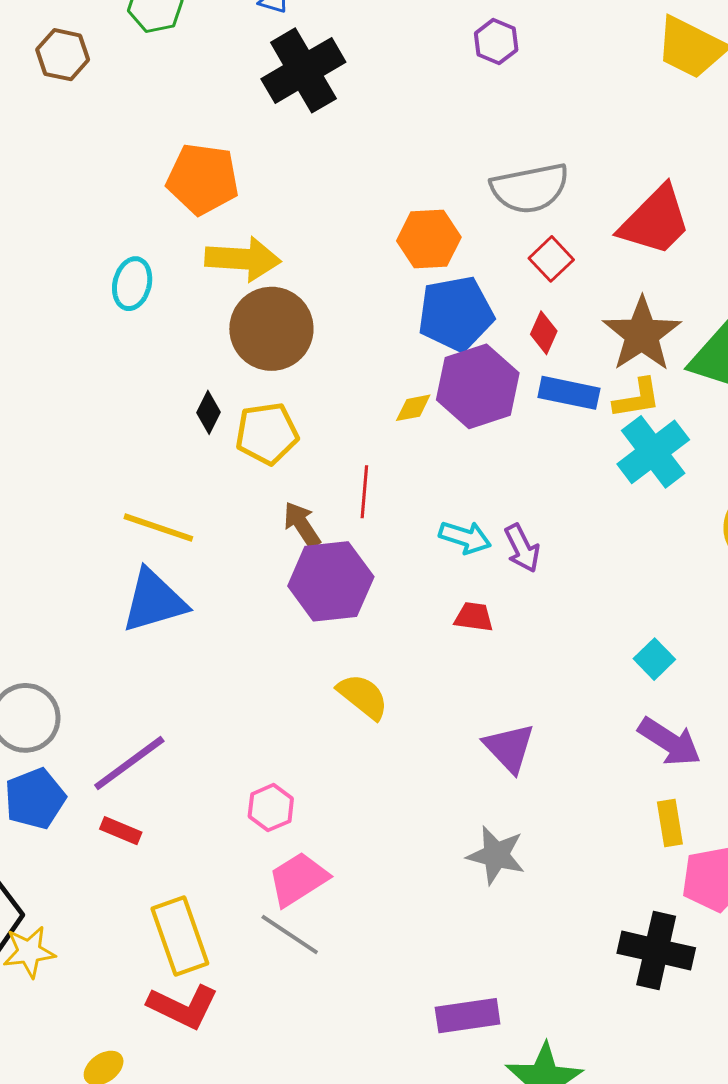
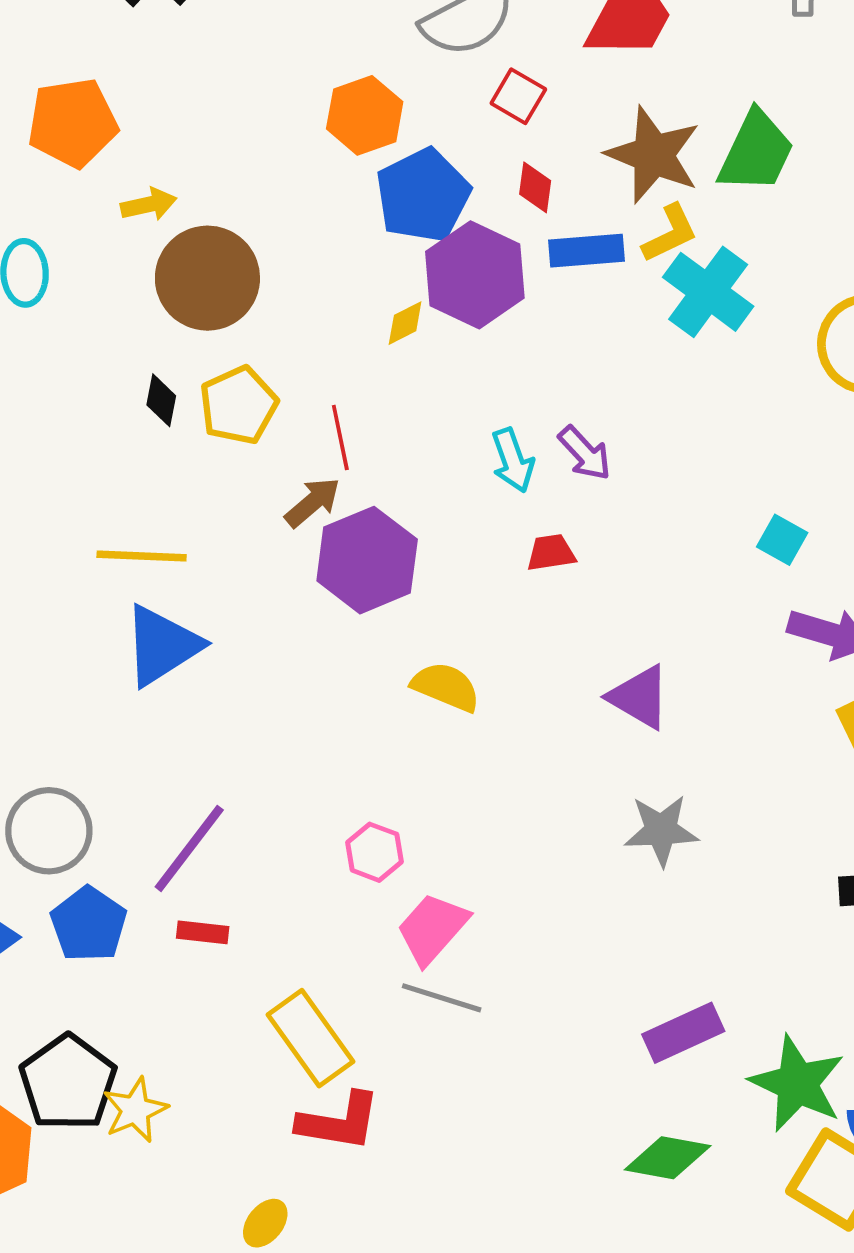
yellow arrow: (243, 259) -> (149, 204), size x0.6
red line: (364, 492) -> (340, 437), moved
brown arrow: (302, 525) -> (313, 502), turned 99
cyan arrow: (465, 537) -> (513, 460), turned 69

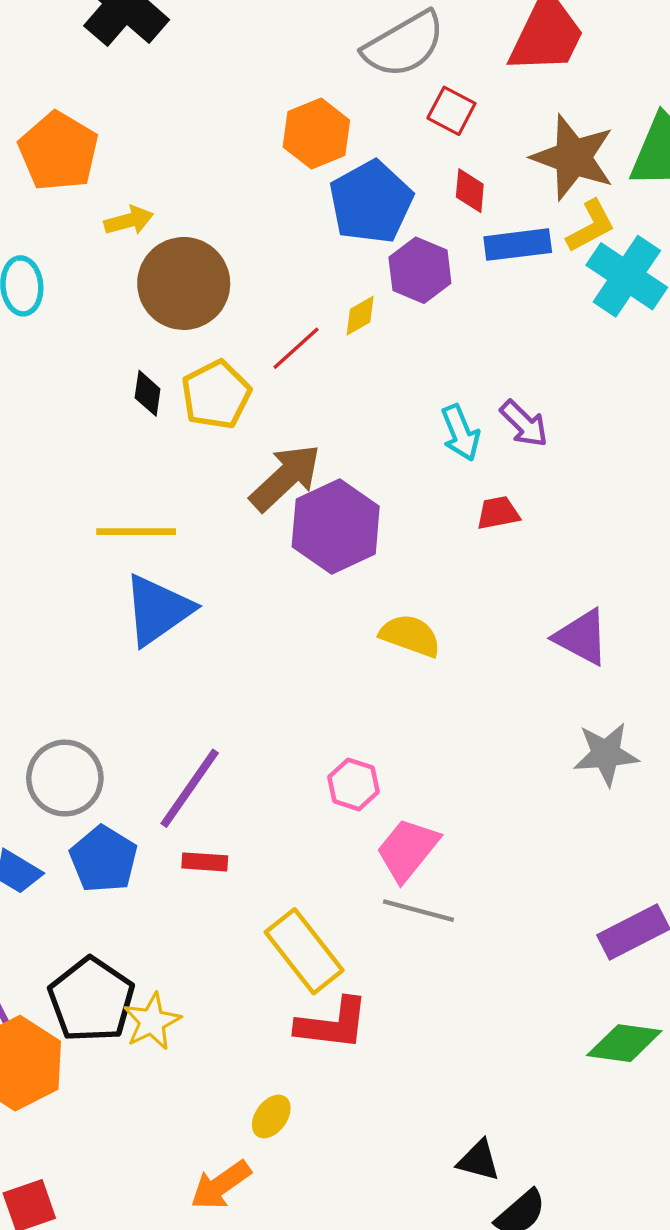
orange pentagon: (73, 123) -> (58, 151), turned -30
purple hexagon: (475, 275) -> (420, 270), size x0.7
red line: (340, 437) -> (296, 348), moved, turned 62
brown arrow: (313, 502) -> (285, 478), size x1.5

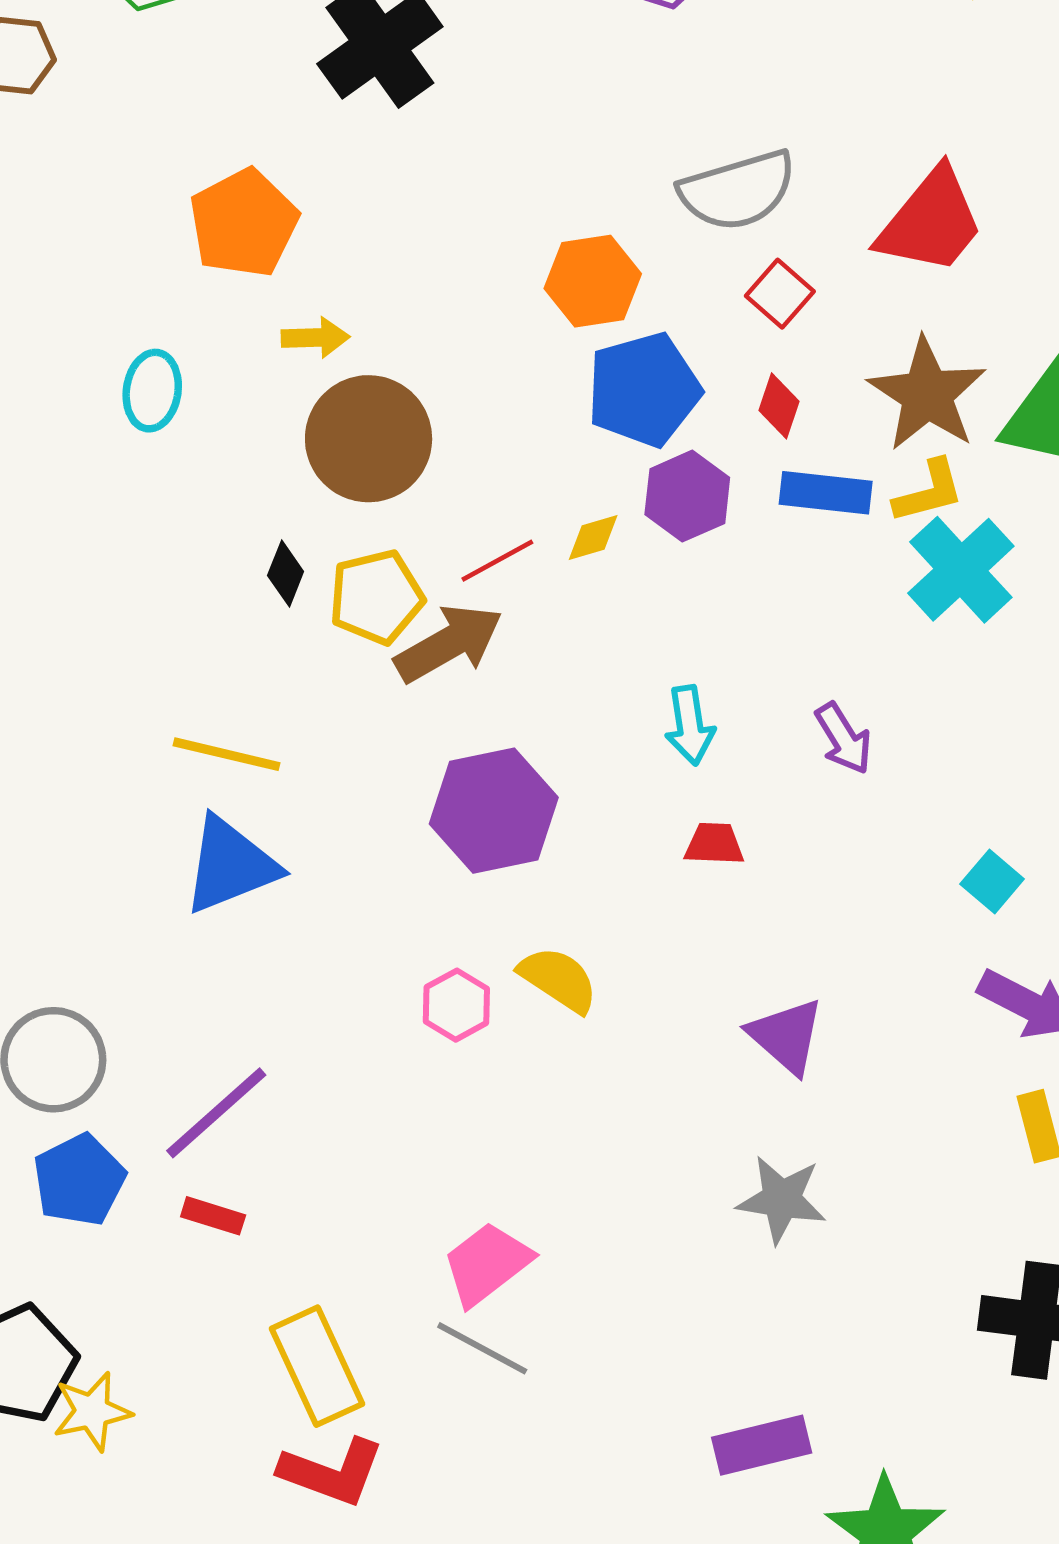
purple arrow: (524, 424) -> (844, 738), moved
brown arrow: (285, 478) -> (449, 643), moved
pink hexagon: (353, 784) -> (456, 1005), moved

